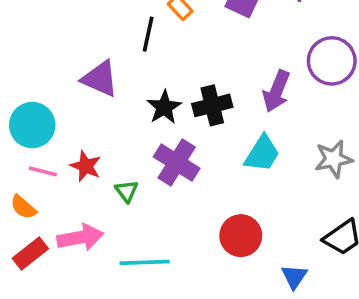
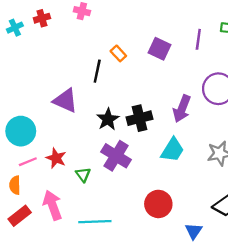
pink line: (43, 171) -> (28, 162), turned -36
orange semicircle: (23, 207) -> (15, 185), turned 48
pink arrow: (80, 237) -> (53, 205), turned -100

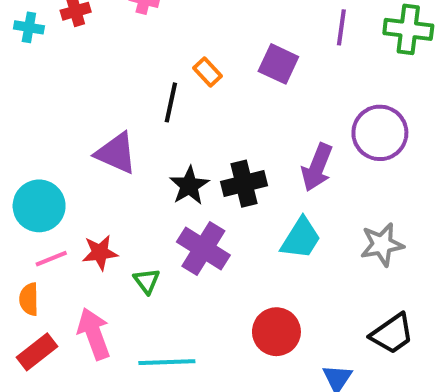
cyan cross: (15, 28) -> (29, 27), turned 35
purple line: (198, 39) -> (341, 27), moved
red star: (56, 158) -> (100, 253), turned -30

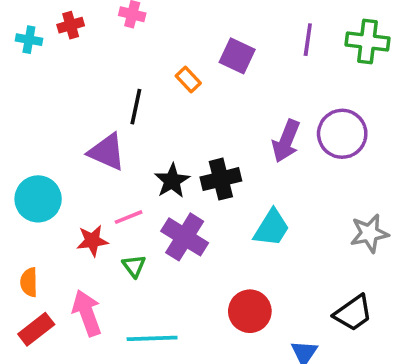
purple square: (278, 64) -> (237, 56), moved
black line: (171, 102) -> (136, 107), moved
purple arrow: (317, 167) -> (286, 141), moved
gray star: (382, 244) -> (369, 233), moved
pink line: (51, 259) -> (129, 217), moved

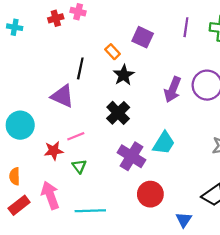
red cross: (71, 25) -> (56, 18), moved
black cross: (221, 179) -> (118, 113), moved, turned -30
black star: (172, 181) -> (124, 75), moved
purple cross: (185, 237) -> (131, 156), moved

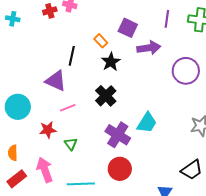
purple arrow: (173, 90) -> (149, 48), moved, turned -120
pink line: (76, 136) -> (68, 108), moved
red circle: (150, 194) -> (120, 169), moved

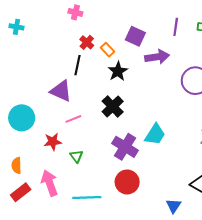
red cross: (50, 11) -> (87, 42), moved, turned -32

